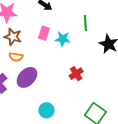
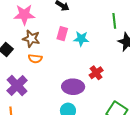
green line: (85, 23) -> (114, 21), moved
purple ellipse: (27, 77) -> (73, 87), moved, turned 50

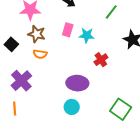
green line: (114, 21) -> (111, 12), moved, turned 42
red cross: (96, 73) -> (101, 60), moved

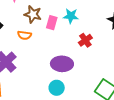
pink rectangle: (68, 30) -> (52, 23), moved
brown star: (37, 34) -> (33, 14), moved

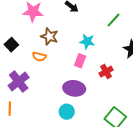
pink rectangle: (52, 23) -> (80, 61), moved
red cross: (85, 40) -> (106, 72), moved

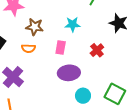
pink rectangle: (80, 61) -> (61, 48), moved
cyan circle: (67, 112) -> (83, 96), moved

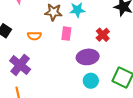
brown star: (35, 27) -> (53, 12), moved
purple ellipse: (69, 73) -> (88, 57), moved

